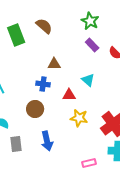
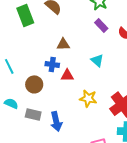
red triangle: (69, 95) -> (67, 75), moved
brown circle: (35, 109) -> (34, 84), moved
gray rectangle: (16, 144) -> (33, 114), moved, turned -70

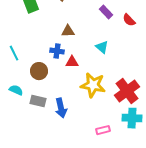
yellow star: (88, 98) -> (93, 85), size x1.4

